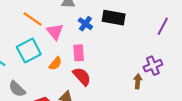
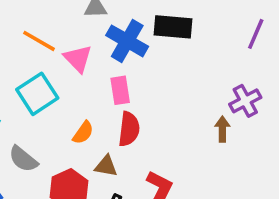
blue cross: (85, 24) -> (127, 41), size x1.6
orange semicircle: (55, 64) -> (83, 133), moved
red semicircle: (82, 76) -> (129, 129), turned 54

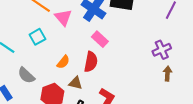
pink rectangle: (120, 90) -> (100, 39), moved, turned -42
cyan square: (37, 94) -> (37, 37), size x0.7
brown arrow: (222, 129) -> (167, 74), moved

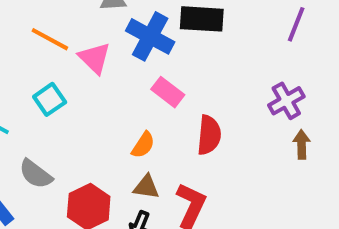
orange semicircle: (63, 62) -> (143, 145), moved
red semicircle: (91, 62) -> (209, 135), moved
brown triangle: (76, 83) -> (146, 187), moved

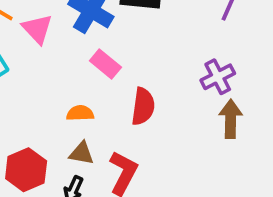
orange semicircle: (143, 145) -> (80, 113), turned -128
brown arrow: (302, 145) -> (231, 119), size x1.4

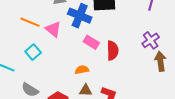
red semicircle: (143, 106) -> (113, 51), moved

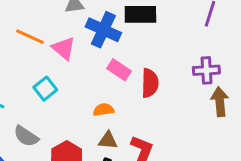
purple cross: (151, 40) -> (206, 70), turned 30
cyan square: (33, 52) -> (45, 89), moved

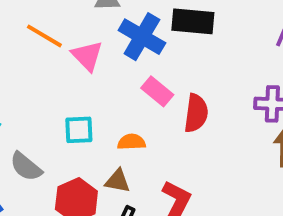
cyan square: (45, 89) -> (79, 130), moved, turned 30
brown triangle: (108, 140) -> (118, 181), moved

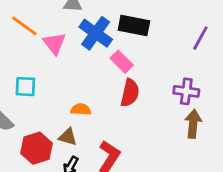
pink rectangle: (157, 91) -> (122, 62), moved
cyan square: (79, 130) -> (25, 87), moved

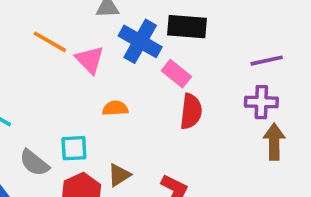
purple line: (200, 38) -> (267, 61), moved, turned 55
cyan square: (25, 87) -> (74, 148), moved
orange semicircle: (81, 109) -> (115, 108), moved
brown triangle: (68, 137) -> (119, 175), turned -42

